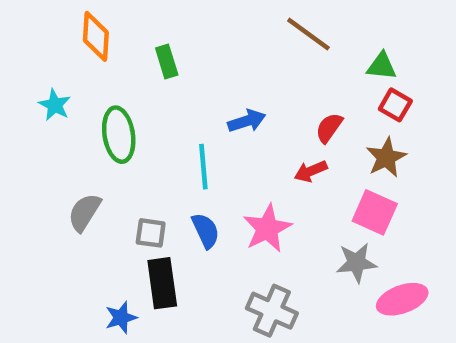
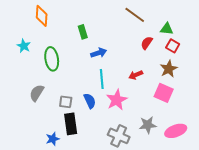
green rectangle: (167, 62) -> (83, 32), moved
blue arrow: (247, 121) -> (99, 53), moved
red semicircle: (329, 128) -> (147, 43), moved
cyan line: (203, 167) -> (102, 79), moved
gray star: (356, 263) -> (148, 125), moved

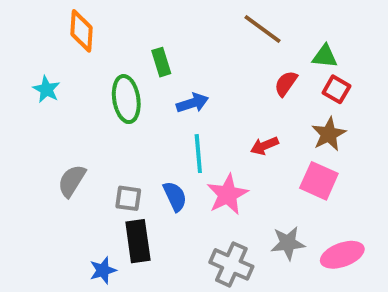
green ellipse: (52, 59) -> (126, 99), moved

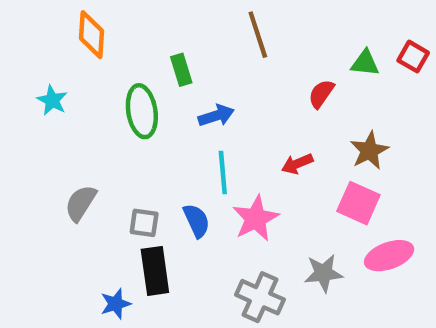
brown line: (262, 29) -> (258, 35), moved, turned 36
red square: (336, 89) -> (413, 57), moved
pink ellipse: (342, 255) -> (389, 256), moved

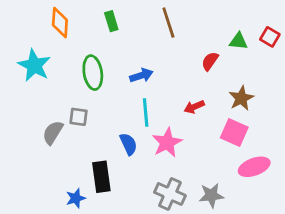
green rectangle: (181, 70) -> (111, 21), moved
cyan star: (52, 100) -> (34, 65), size x1.6
gray square: (144, 223) -> (79, 117), moved
gray star: (323, 273) -> (211, 195), moved

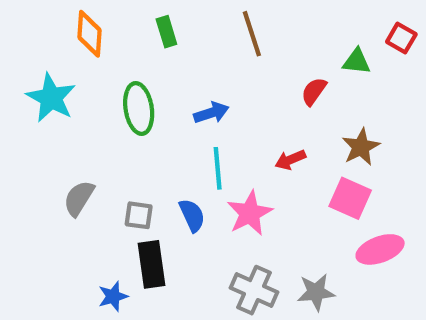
red square: (270, 37) -> (401, 38), moved
gray square: (79, 117) -> (139, 215), moved

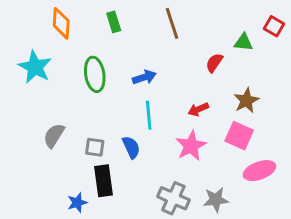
pink star: (250, 213) -> (191, 146), moved

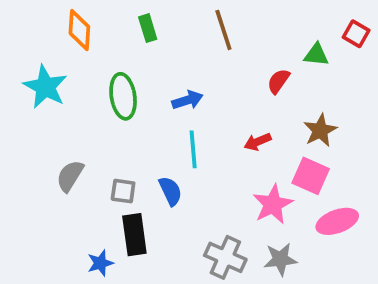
pink star: (191, 146) -> (273, 204), moved

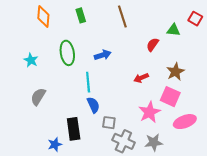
cyan star: (45, 87) -> (31, 60), moved, size x0.6
cyan line: (193, 149) -> (88, 82), moved
gray square: (123, 191) -> (109, 123), moved

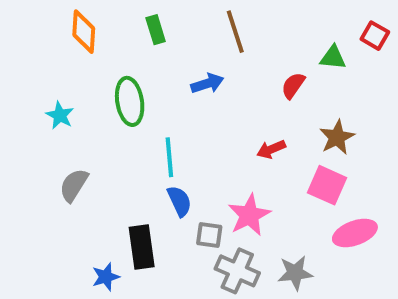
blue arrow: (103, 55) -> (207, 83), moved
pink star: (149, 112) -> (249, 215), moved

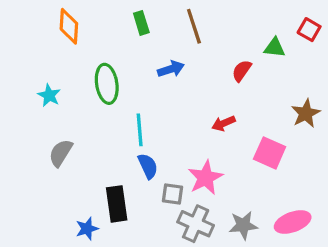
green rectangle: (156, 30) -> (141, 23), moved
brown star: (337, 137) -> (306, 113), moved
pink ellipse: (355, 233) -> (293, 222), moved

